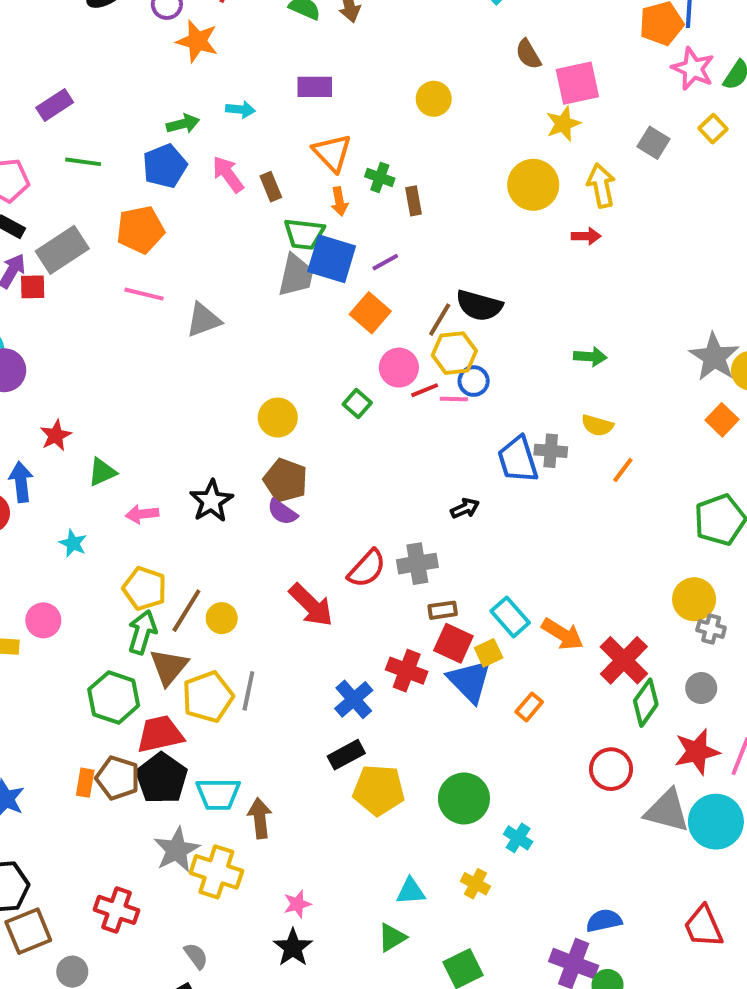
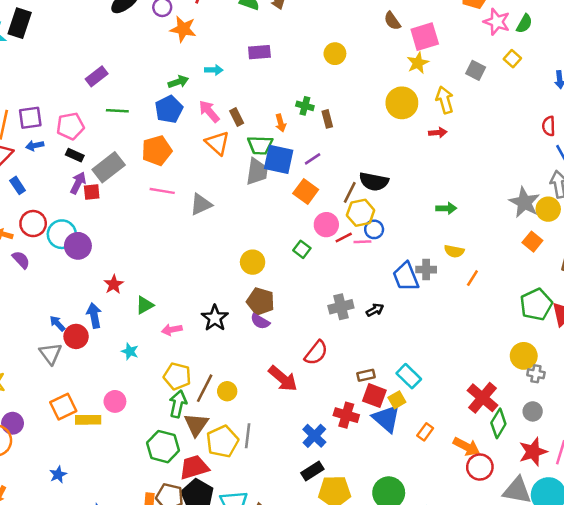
orange triangle: (332, 153) -> (217, 143), moved
gray cross: (417, 564) -> (341, 307), moved
orange arrow: (562, 634) -> (466, 447), moved

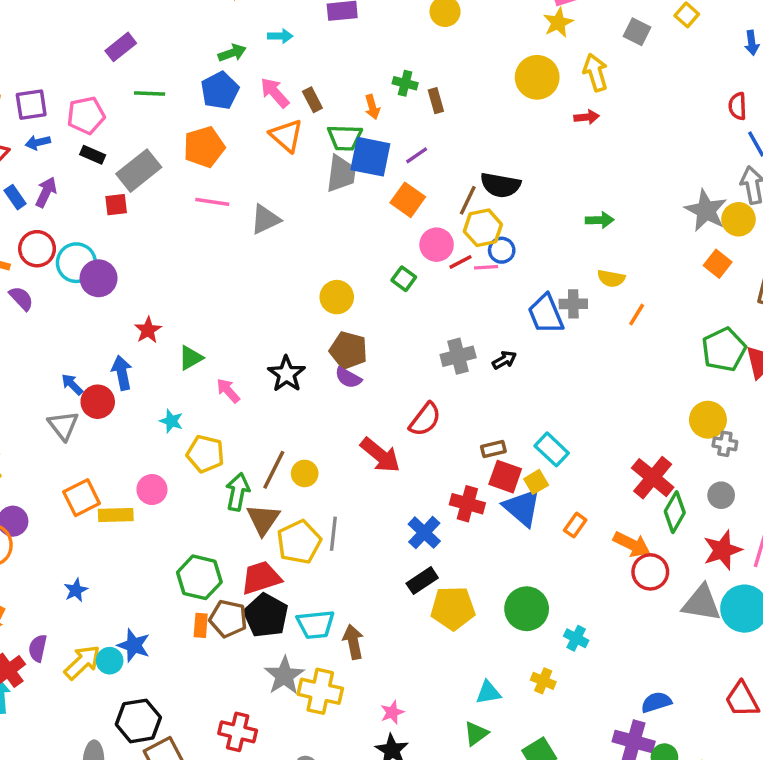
purple arrow: (78, 183) -> (46, 192), moved
pink arrow: (172, 330) -> (228, 391), turned 60
yellow pentagon: (177, 376) -> (205, 454), moved
green hexagon: (163, 447) -> (199, 577), moved

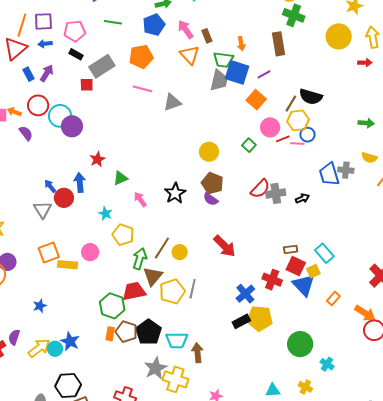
green cross: (405, 83) -> (294, 15), moved, size x1.5
brown rectangle: (436, 101) -> (278, 44), size x1.6
red semicircle: (425, 419) -> (260, 189), moved
red trapezoid: (261, 578) -> (134, 291), moved
yellow pentagon: (453, 608) -> (260, 318), moved

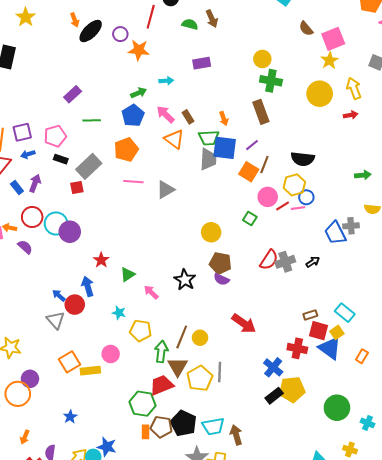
brown line: (291, 104) -> (264, 165), moved

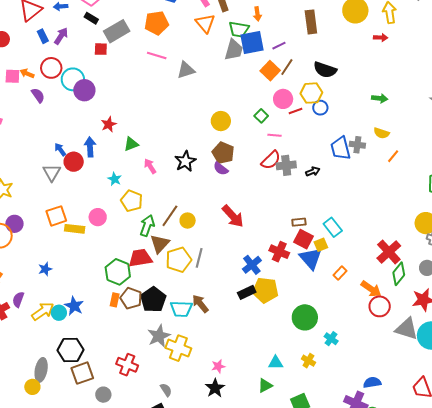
brown rectangle: (261, 112) -> (311, 22), moved
blue square: (225, 148) -> (252, 42), turned -30
pink line: (298, 208) -> (275, 135), moved
brown arrow: (236, 435) -> (200, 304), moved, turned -36

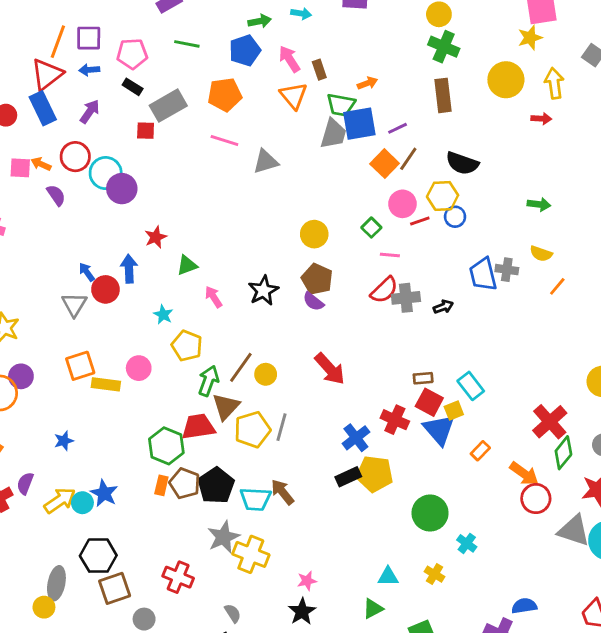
orange arrow: (257, 14) -> (367, 83), turned -104
blue rectangle: (43, 36) -> (43, 108), moved, size x1.6

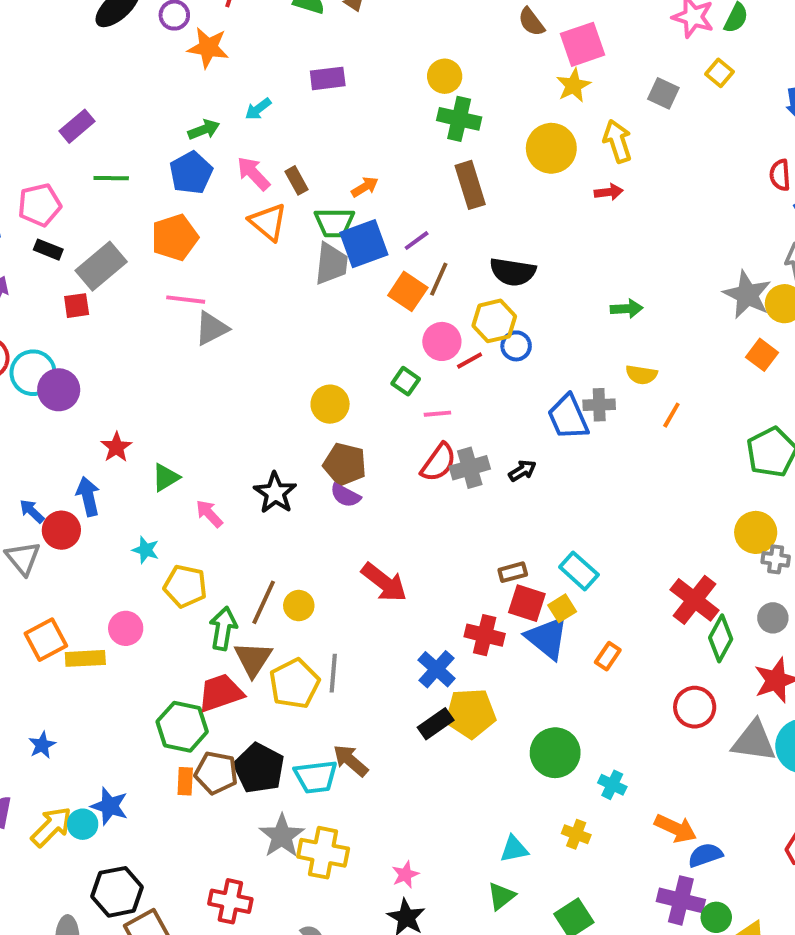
cyan arrow: (301, 14) -> (258, 109), turned 144
gray triangle: (266, 162) -> (212, 328), moved
orange arrow: (524, 474) -> (676, 828), moved

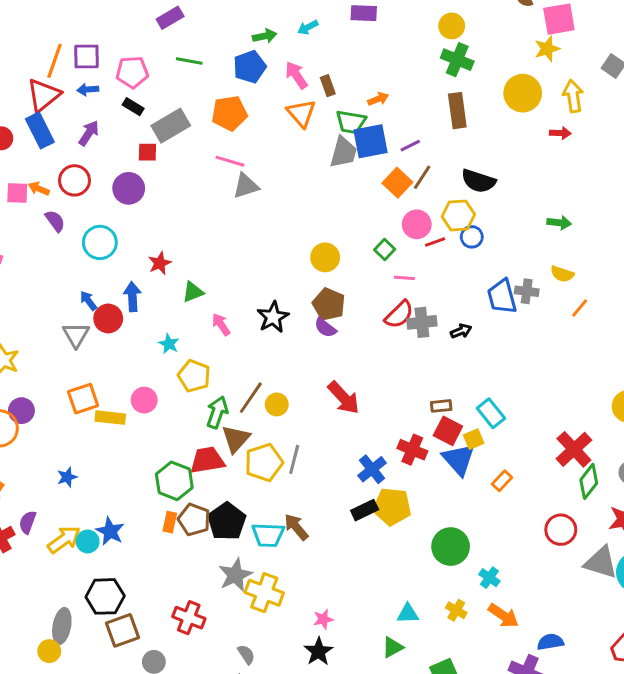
cyan circle: (33, 373) -> (100, 242), moved
purple circle: (59, 390) -> (129, 188), moved
orange arrow: (676, 828) -> (503, 616), moved

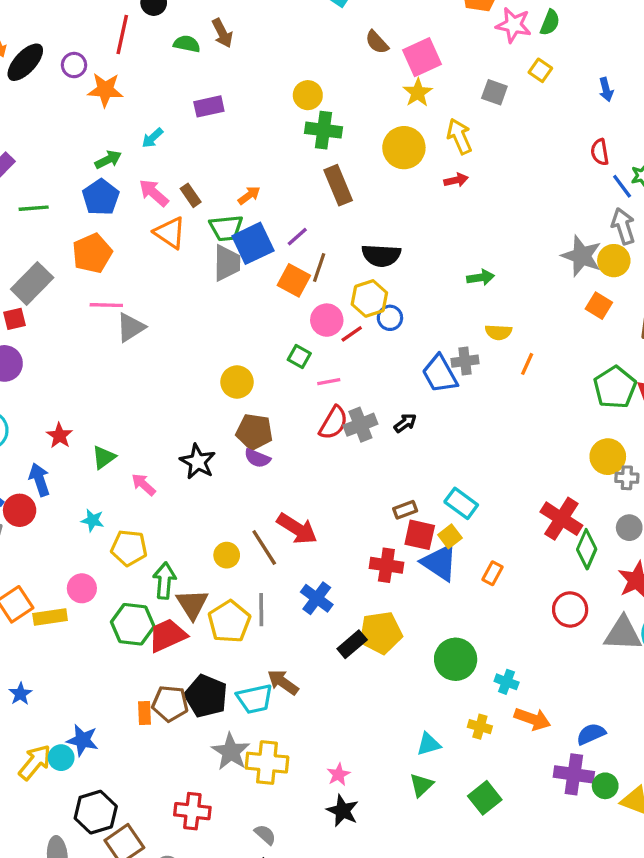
brown line: (251, 398) -> (264, 548), moved, turned -52
blue cross: (372, 469) -> (317, 598), moved
green hexagon: (174, 481) -> (133, 624), moved

